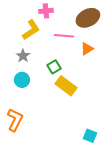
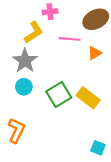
gray star: (23, 56) -> (25, 61), size x1.6
green square: (54, 67) -> (59, 94), moved, size x1.6
yellow rectangle: (66, 86) -> (88, 98), moved

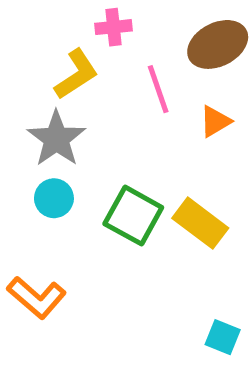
pink line: (70, 39) -> (158, 89), turned 66
green square: (59, 94) -> (133, 216), turned -30
orange L-shape: (16, 130) -> (37, 297), turned 105

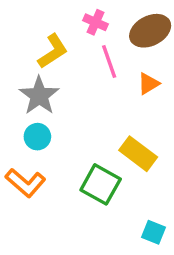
pink cross: (113, 27) -> (95, 22), moved, turned 30
green square: (133, 216) -> (101, 184), moved
orange L-shape: (37, 297) -> (25, 183), moved

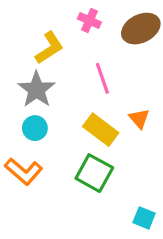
pink line: (109, 61) -> (102, 78), moved
orange triangle: (148, 84) -> (139, 118), moved, turned -40
yellow rectangle: (138, 154) -> (101, 130), moved

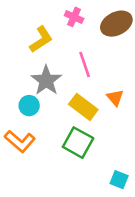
gray star: (36, 90) -> (46, 80), moved

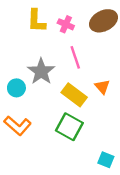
pink cross: (74, 17) -> (66, 24), moved
yellow L-shape: (41, 39) -> (36, 21), moved, turned 125
cyan circle: (29, 106) -> (16, 88), moved

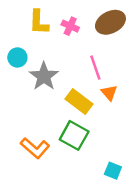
pink line: (75, 57) -> (95, 68), moved
cyan circle: (16, 88) -> (17, 57), moved
orange L-shape: (18, 126) -> (35, 148), moved

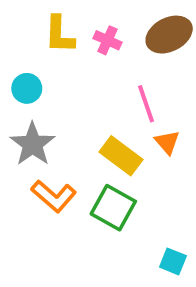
gray star: (44, 76) -> (33, 144), moved
orange L-shape: (35, 148) -> (54, 196), moved

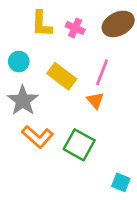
pink line: (146, 104) -> (102, 72), turned 40
orange triangle: (167, 142) -> (95, 100), moved
yellow rectangle: (121, 156) -> (62, 76), moved

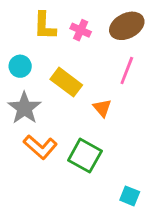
pink line: (102, 72) -> (127, 71), moved

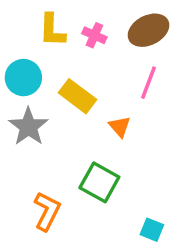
cyan circle: (20, 66) -> (23, 78), size x1.4
orange L-shape: (40, 147) -> (47, 211), moved, turned -104

